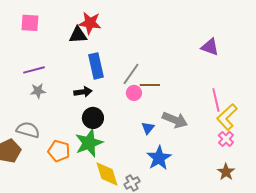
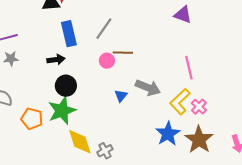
gray line: (131, 74) -> (104, 29), moved
yellow L-shape: (227, 117) -> (180, 102), moved
blue star: (159, 158) -> (168, 134), moved
brown star: (226, 172) -> (199, 140), size x1.6

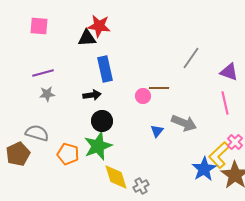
purple triangle: (183, 15) -> (229, 72), moved
gray line: (104, 29) -> (191, 58), moved
yellow L-shape: (180, 102) -> (219, 155), moved

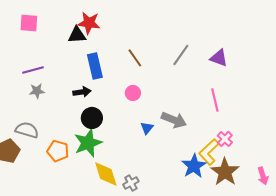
purple triangle: (229, 72) -> (219, 58), moved
brown line: (159, 88) -> (135, 58), moved, turned 54

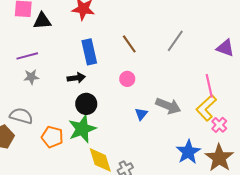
black triangle: (77, 35) -> (42, 21), moved
purple triangle: (219, 58) -> (225, 48), moved
yellow L-shape: (209, 152) -> (206, 108), moved

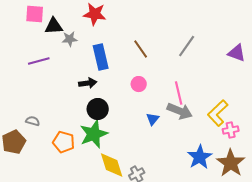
gray star: (31, 77) -> (70, 39), moved
pink line: (209, 86) -> (179, 93), moved
gray semicircle: (21, 116) -> (33, 121), size x0.6
pink cross: (219, 125) -> (231, 130), turned 35

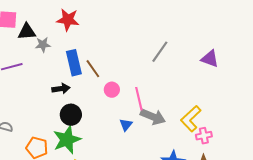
brown line: (141, 49) -> (93, 69), moved
pink line: (179, 93) -> (139, 99), moved

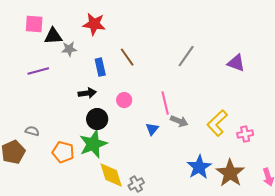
blue rectangle: (74, 63) -> (100, 67), size x0.7
brown line: (93, 69) -> (127, 57), moved
pink circle: (112, 90) -> (124, 100), moved
gray arrow: (153, 117) -> (179, 121), size x0.7
pink cross: (204, 136) -> (245, 134), moved

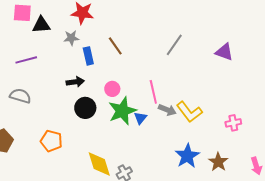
gray star: (69, 49) -> (71, 38), moved
yellow L-shape: (217, 123) -> (189, 112), moved, turned -84
gray semicircle: (32, 131) -> (20, 96), moved, size x1.5
green star: (93, 144) -> (122, 111), moved
brown star: (230, 173) -> (218, 162), size x0.7

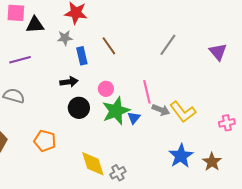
purple triangle: (224, 52) -> (218, 52), turned 30

